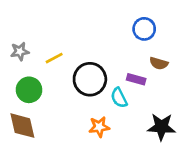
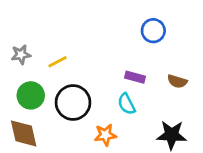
brown semicircle: (159, 63) -> (177, 81), moved
black circle: (90, 79) -> (73, 102), moved
purple rectangle: (136, 79) -> (135, 77), moved

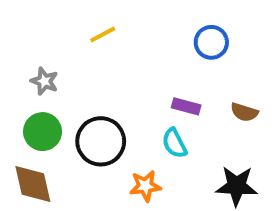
gray star: (21, 55) -> (44, 81), moved, turned 30
yellow line: (57, 62) -> (103, 35), moved

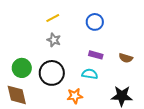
blue circle: (211, 42) -> (95, 22), moved
gray star: (44, 81) -> (54, 40), moved
cyan semicircle: (174, 143) -> (90, 74), turned 126

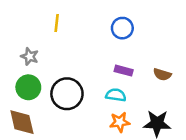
yellow line: (53, 18) -> (57, 23), moved, turned -56
gray star: (54, 40) -> (30, 56), moved
orange star: (75, 96) -> (120, 122), moved

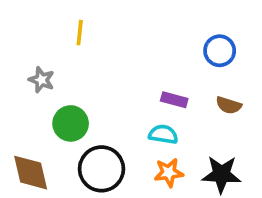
blue circle: (122, 28) -> (220, 51), moved
green circle: (28, 87) -> (71, 123), moved
black circle: (67, 94) -> (101, 169), moved

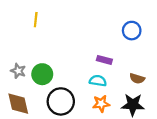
yellow line: (80, 33) -> (36, 20), moved
gray star: (42, 80) -> (18, 71), moved
brown semicircle: (229, 105) -> (137, 79), moved

